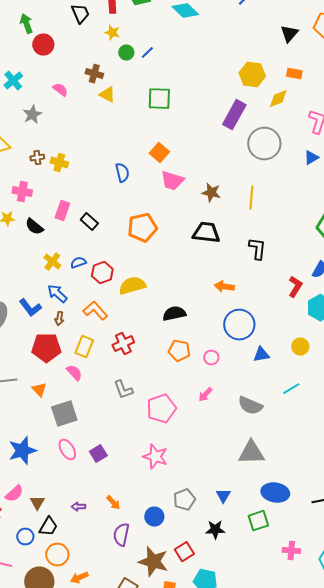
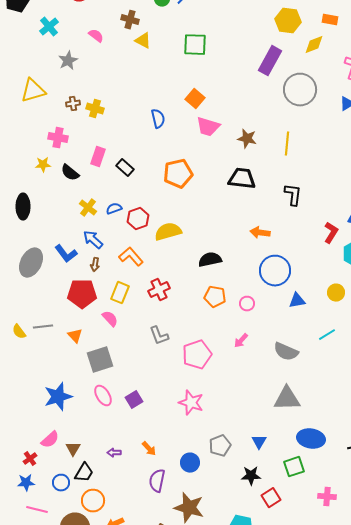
red square: (184, 552) -> (271, 498), moved

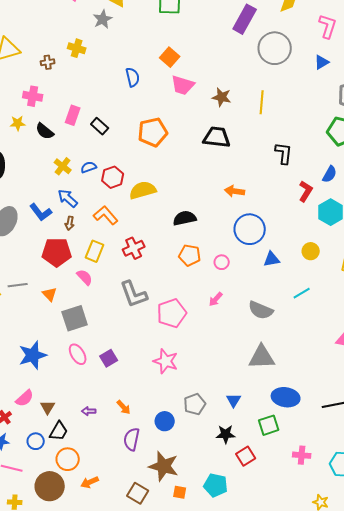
gray star: (68, 61) -> (103, 19), moved
yellow cross: (95, 109) -> (77, 48), moved
black L-shape: (293, 195) -> (284, 153), moved
gray L-shape: (159, 336) -> (134, 294), size x1.4

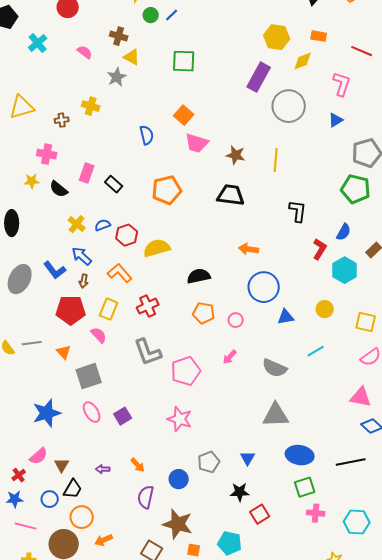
green square: (269, 425) -> (305, 487), moved

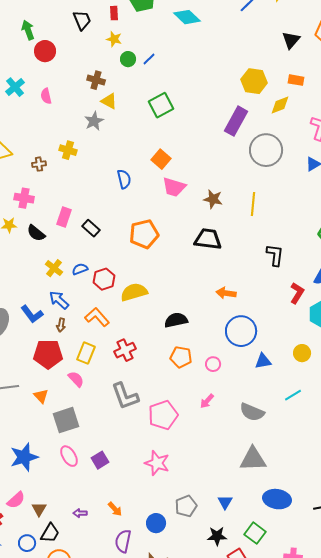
pink semicircle: (85, 52) -> (46, 96), moved, turned -140
green square: (184, 61) -> (161, 105), turned -30
green square: (305, 487) -> (255, 533), moved, turned -35

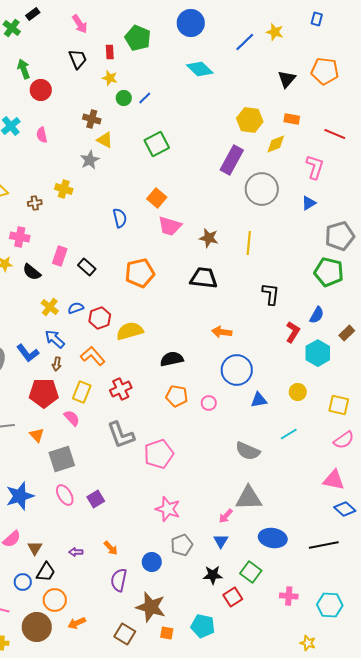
cyan diamond: (187, 17) -> (200, 69), moved
pink arrow: (207, 401) -> (226, 516), moved
pink star: (157, 463) -> (168, 509), moved

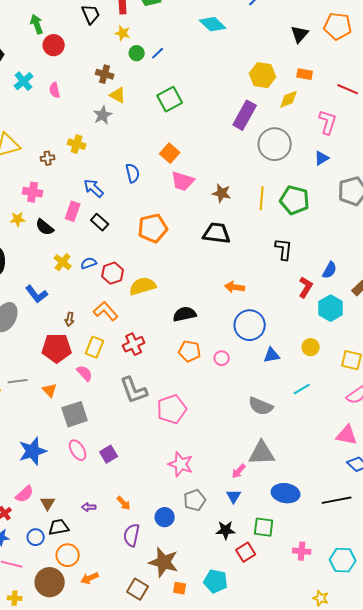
green pentagon: (329, 272) -> (295, 200), moved
blue arrow: (55, 339) -> (94, 188), moved
blue L-shape: (28, 353) -> (37, 294), moved
black trapezoid: (46, 572) -> (59, 527), turned -130
green square: (251, 572) -> (264, 527), turned -30

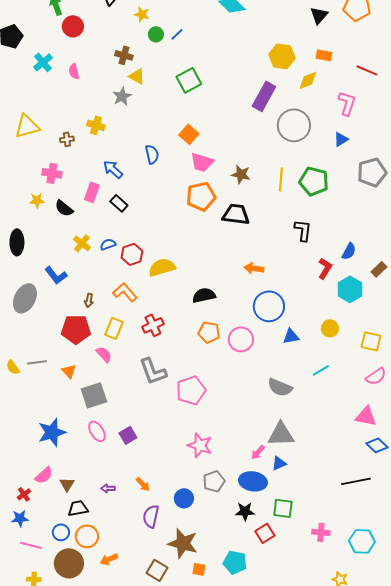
orange pentagon: (153, 228) -> (201, 196), moved
pink circle: (222, 358) -> (241, 339), size x1.6
blue ellipse: (286, 493) -> (253, 481), moved
blue triangle: (234, 496) -> (279, 463), moved, turned 35
blue circle: (36, 537) -> (61, 532), moved

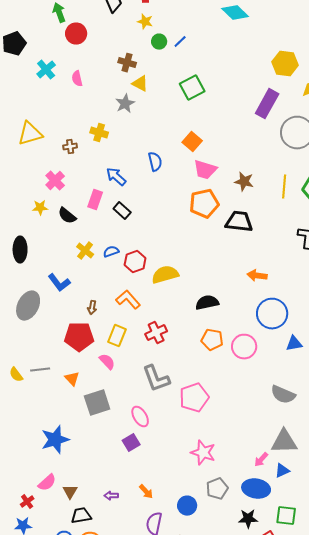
pink cross: (52, 173) -> (55, 181), turned 36
pink ellipse: (97, 431) -> (140, 417), moved

